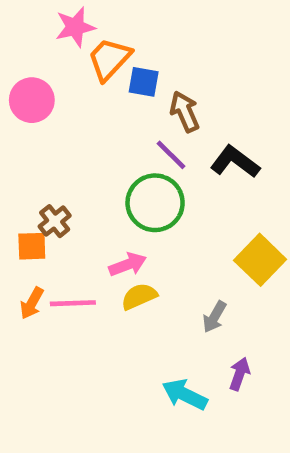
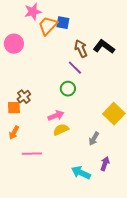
blue square: (144, 82) -> (63, 23), moved
black L-shape: (235, 162) -> (104, 47), moved
green circle: (155, 203) -> (68, 89), size x0.6
pink line: (73, 303) -> (32, 154), moved

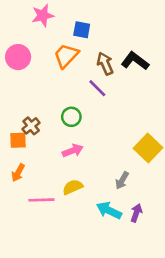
orange trapezoid: (48, 26) -> (66, 56), moved
green circle: (68, 89) -> (71, 117), moved
yellow semicircle: (61, 130) -> (73, 187), moved
cyan arrow: (81, 173) -> (109, 210), moved

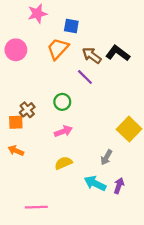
brown arrow: (105, 64) -> (92, 55), turned -30
orange arrow: (18, 173) -> (16, 151), turned 84
pink line: (41, 200) -> (36, 207), moved

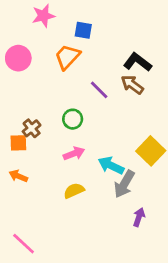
brown arrow: (92, 55) -> (132, 85), moved
gray arrow: (106, 157) -> (124, 184), size x1.5
cyan arrow: (95, 183) -> (111, 165), moved
pink line: (36, 207) -> (24, 244), moved, turned 45

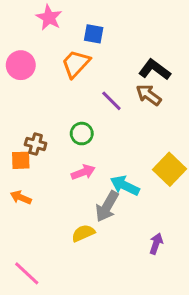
pink star: (43, 16) -> (49, 18), turned -30
brown cross: (32, 128) -> (36, 144), turned -36
gray arrow: (124, 184) -> (107, 206), moved
yellow semicircle: (74, 191) -> (83, 233), moved

